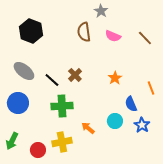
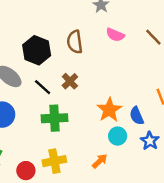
black hexagon: (31, 31) -> (37, 50), moved
brown semicircle: (84, 32) -> (75, 42), moved
orange star: (115, 78) -> (109, 110), moved, size x1.5
orange arrow: (88, 128) -> (100, 161), moved, turned 96

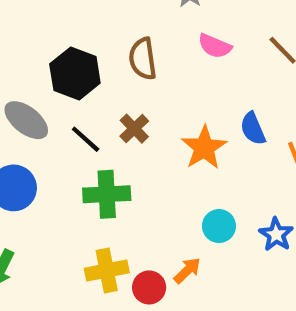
orange star: (109, 110) -> (204, 148), moved
blue semicircle: (137, 116) -> (253, 129), moved
red circle: (26, 171) -> (149, 287), moved

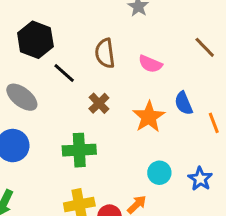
pink semicircle: (215, 46) -> (150, 64), moved
black hexagon: (75, 74) -> (35, 40), moved
black line: (86, 139) -> (64, 73), moved

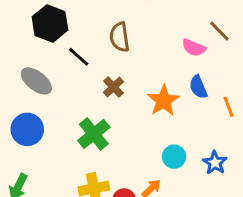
pink semicircle: (150, 64) -> (194, 48), moved
green cross: (79, 150) -> (94, 134), turned -36

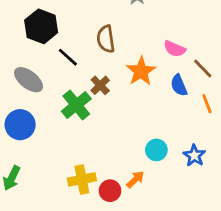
brown line: (219, 31) -> (203, 68), moved
orange star: (163, 101) -> (141, 71), moved
green cross: (94, 134) -> (76, 105), moved

